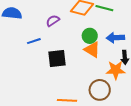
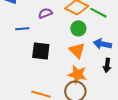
green circle: (90, 36) -> (78, 28), moved
orange star: (116, 70) -> (77, 74), moved

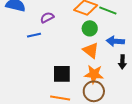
purple semicircle: (45, 13) -> (47, 17), moved
black square: (41, 51) -> (62, 74), moved

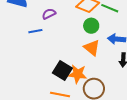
black square: (62, 74) -> (62, 70), turned 30
orange star: (94, 74) -> (77, 74), moved

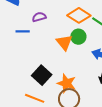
orange triangle: (92, 48) -> (64, 42), moved
orange star: (77, 74) -> (67, 83), moved

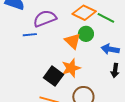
purple semicircle: (39, 17) -> (45, 19), size x1.6
orange star: (67, 83) -> (71, 68), moved, turned -30

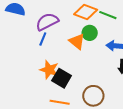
blue line: (30, 35) -> (43, 39), moved, turned -56
orange star: (71, 68) -> (49, 70), moved, turned -30

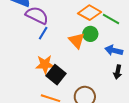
purple semicircle: (47, 22) -> (37, 15), moved, turned 45
orange star: (49, 70) -> (45, 64), turned -30

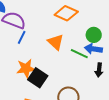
green line: (111, 19) -> (79, 54), moved
green circle: (90, 34) -> (94, 35), moved

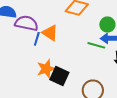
orange triangle: (56, 42) -> (50, 33), moved

